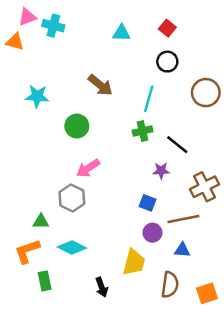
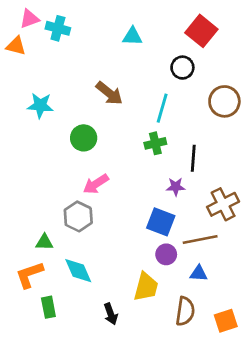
red square: (167, 28) -> (201, 31), moved, size x1.6
black line: (177, 145) -> (193, 158), turned 55
blue square: (147, 203) -> (161, 222), size x1.5
cyan diamond: (72, 248) -> (78, 271), turned 40

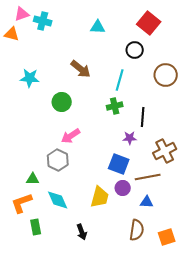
yellow trapezoid: (146, 287) -> (100, 197), moved

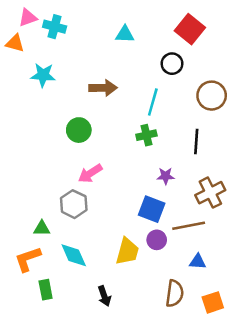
brown arrow: (81, 69) -> (103, 88), turned -40
cyan star: (30, 78) -> (43, 75), moved
black line: (143, 117) -> (196, 142), moved
blue triangle: (147, 202) -> (198, 262), moved

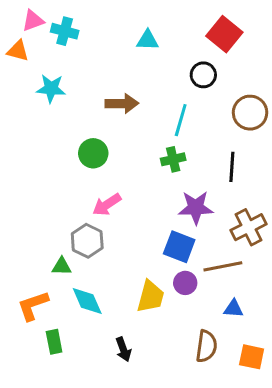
purple star: (166, 176) -> (196, 208), size x1.6
green triangle: (42, 228) -> (62, 266), moved
orange square: (213, 302) -> (252, 357), turned 30

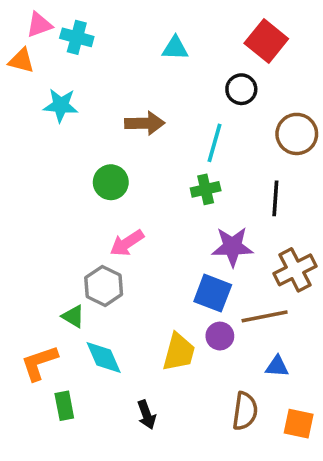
green triangle: (62, 266) -> (73, 316), turned 30

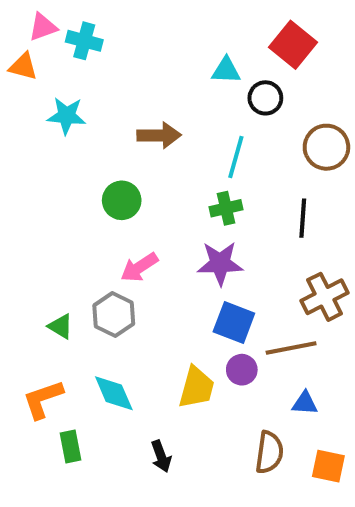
cyan triangle: (175, 48) -> (226, 70), moved
purple star: (232, 247) -> (220, 263), moved
green triangle: (73, 316) -> (61, 326), moved

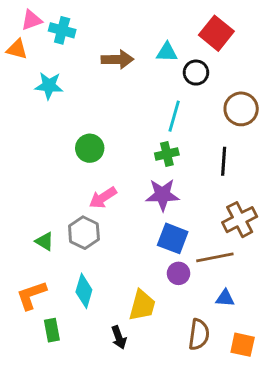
brown arrow: (159, 135) -> (117, 59), moved
yellow trapezoid: (196, 387) -> (142, 305), moved
cyan diamond: (114, 393) -> (84, 291), turned 40

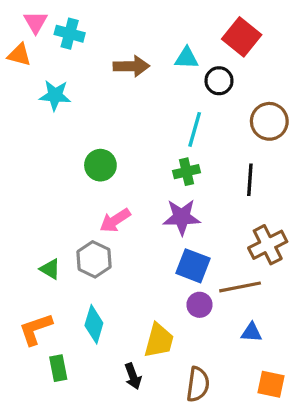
pink triangle: (32, 20) -> (36, 22), turned -40
brown semicircle: (199, 335) -> (198, 384), moved

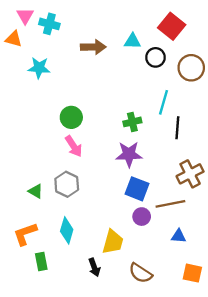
brown circle: (269, 121) -> (191, 68), moved
cyan line: (195, 129) -> (164, 102), moved
pink arrow: (115, 220) -> (74, 146), moved, turned -90
brown semicircle: (198, 384) -> (140, 273), turned 115

